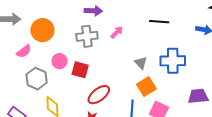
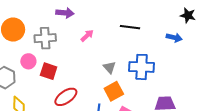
gray cross: (87, 36) -> (45, 38), moved

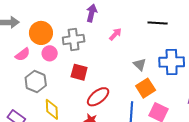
purple arrow: (65, 13) -> (92, 13), turned -78
pink circle: (28, 61) -> (50, 53), moved

